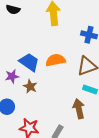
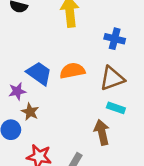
brown star: (30, 86) -> (30, 112), moved

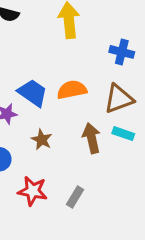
brown star: (30, 112) -> (42, 140), moved
brown arrow: (102, 132) -> (92, 138), moved

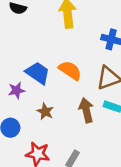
orange semicircle: (72, 90) -> (70, 70), turned 45

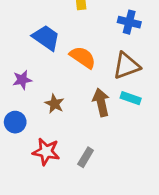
blue trapezoid: (38, 73) -> (46, 38), moved

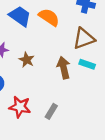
orange semicircle: (83, 57) -> (49, 17), moved
brown star: (55, 104) -> (27, 60), moved

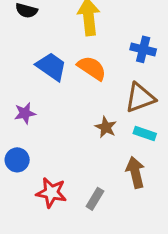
brown star: (27, 60) -> (106, 127), moved
brown arrow: (64, 68) -> (135, 172), moved

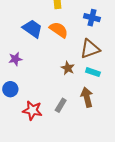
gray rectangle: (95, 199) -> (61, 105), moved

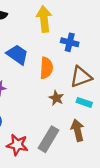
blue cross: (92, 18) -> (70, 42), moved
orange semicircle: (59, 30) -> (46, 68), moved, turned 60
gray rectangle: (61, 105) -> (49, 139), size x1.6

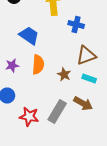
orange semicircle: (46, 68) -> (38, 64), moved
brown arrow: (77, 130) -> (83, 104), turned 132

